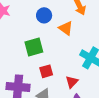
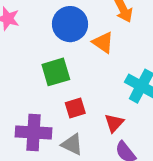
blue circle: (44, 15) -> (70, 24), size x1.5

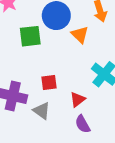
green square: (56, 72) -> (30, 36), moved

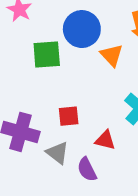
red triangle: (78, 100) -> (105, 140), turned 49
purple semicircle: (83, 124) -> (87, 169), moved

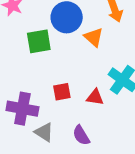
red triangle: (105, 140) -> (95, 97), moved
gray triangle: (57, 153) -> (44, 132), moved

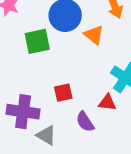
red triangle: (95, 97) -> (107, 103), moved
purple semicircle: (81, 135) -> (85, 122), moved

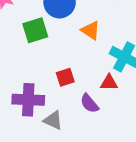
orange triangle: (94, 35) -> (91, 30), moved

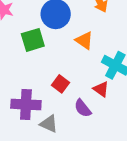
red square: (65, 77) -> (60, 84), turned -35
red triangle: (109, 83) -> (101, 89), turned 35

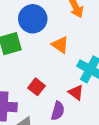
purple semicircle: (83, 108) -> (58, 111), turned -126

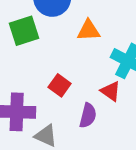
orange triangle: (60, 45) -> (89, 30), turned -36

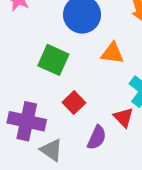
green square: (24, 31) -> (53, 60), moved, turned 32

